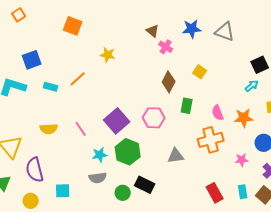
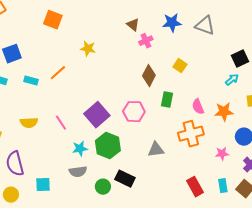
pink cross: (166, 47) -> (146, 41), turned 32

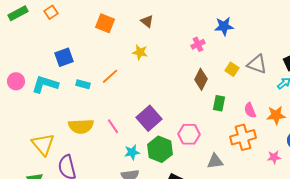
brown triangle: (133, 25) -> (147, 21), moved
gray triangle: (205, 26) -> (257, 64), moved
pink hexagon: (134, 112) -> (189, 134), moved
yellow semicircle: (29, 123) -> (81, 126), size x1.4
gray triangle: (156, 150) -> (215, 161), moved

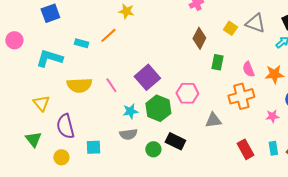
yellow star: (140, 52) -> (126, 11), moved
blue square: (64, 57) -> (50, 13), moved
cyan L-shape: (45, 84) -> (49, 58), moved
yellow triangle: (43, 144) -> (41, 103), size x0.7

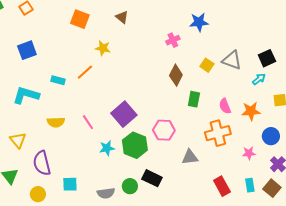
yellow semicircle: (79, 85) -> (56, 122), size x0.7
gray semicircle: (128, 134) -> (106, 193), moved

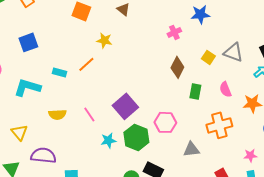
pink semicircle: (225, 106) -> (225, 89), moved
pink star: (249, 153) -> (250, 155), moved
purple semicircle: (42, 163) -> (43, 155), turned 110

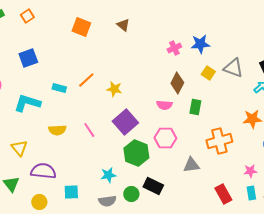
blue star: (200, 14) -> (200, 44), moved
yellow star: (104, 40) -> (114, 89), moved
pink semicircle: (225, 89) -> (164, 105), moved, turned -63
cyan star: (108, 140) -> (108, 175), moved

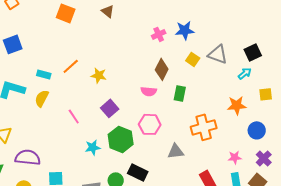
purple square: (125, 122) -> (110, 108), size x0.7
yellow semicircle: (57, 130) -> (42, 98), moved, turned 120
cyan star: (108, 175) -> (93, 147), moved

